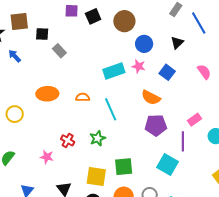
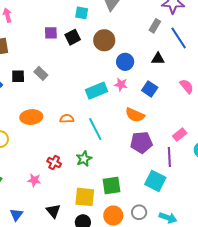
black square: (42, 34) -> (18, 76), moved
black triangle: (177, 43) -> (158, 59), turned 48

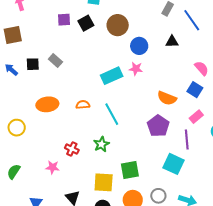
blue square: (150, 89) -> (195, 90), moved
orange semicircle: (135, 115) -> (167, 98), moved
purple pentagon: (141, 142) -> (158, 126), turned -30

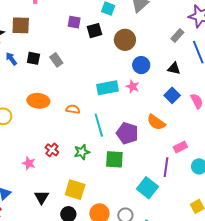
blue square: (195, 90) -> (172, 95), moved
purple pentagon: (158, 126) -> (127, 133), moved, turned -30
green square: (130, 170) -> (114, 159), moved

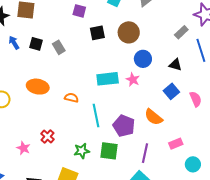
black square: (95, 31) -> (97, 33), moved
green star: (82, 152) -> (82, 151), moved
purple line: (166, 167) -> (145, 153), moved

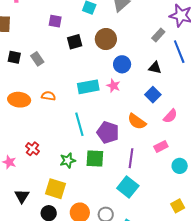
orange semicircle: (71, 98) -> (48, 96), moved
pink semicircle: (196, 99) -> (170, 116), moved, turned 70

